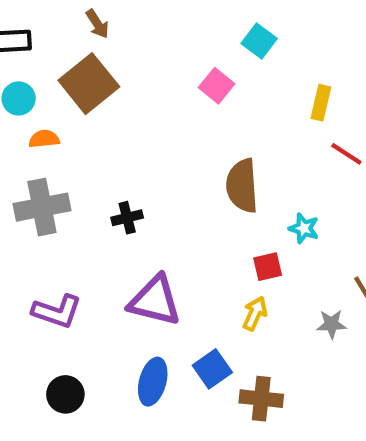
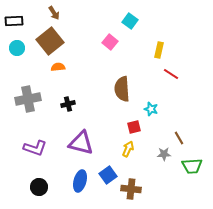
orange semicircle: (44, 139) -> (58, 67), moved

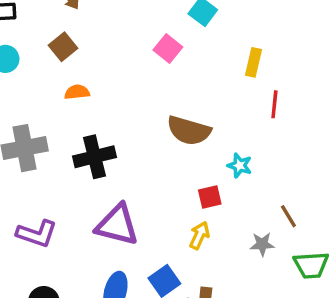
brown square: (50, 41) -> (63, 47), size x0.6
red line: (171, 74) -> (274, 104), turned 63
brown semicircle: (122, 89) -> (189, 131), turned -70
black cross: (68, 104) -> (94, 157), size x1.6

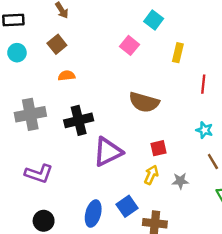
yellow rectangle: (254, 62) -> (178, 53), moved
cyan star: (240, 165) -> (204, 130), moved
purple triangle: (117, 225) -> (108, 152), moved, turned -40
gray star: (262, 244) -> (180, 181), moved

